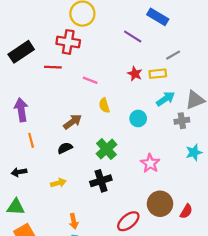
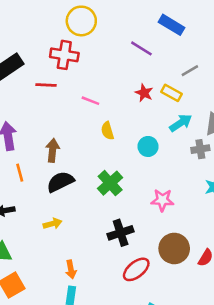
yellow rectangle: (158, 74) -> (172, 93), turned 35
brown arrow: (73, 122) -> (53, 150), moved, turned -48
black semicircle: (65, 148) -> (60, 182), size x1.5
pink star: (150, 163) -> (162, 200), turned -30
black cross: (101, 181) -> (121, 233), moved

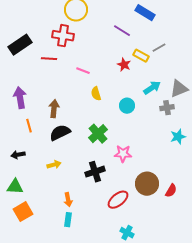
yellow rectangle: (172, 93) -> (141, 56), moved
pink star: (162, 200) -> (123, 154), moved
black cross: (121, 233) -> (95, 172), moved

